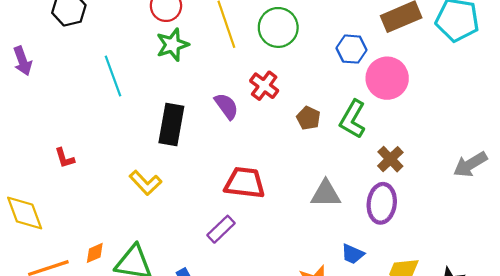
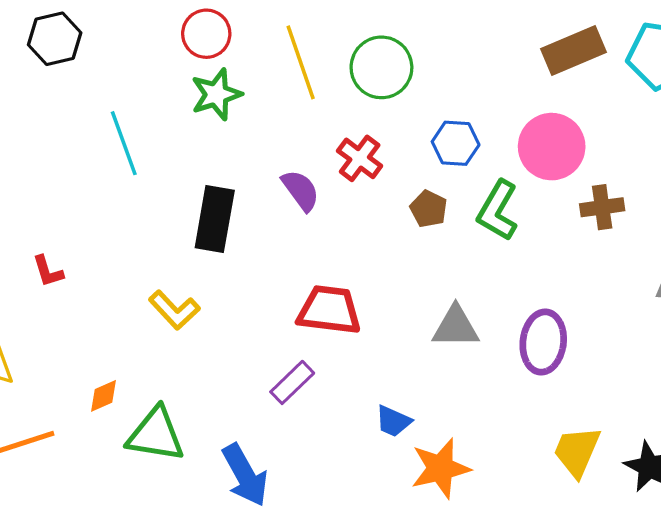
blue hexagon: (352, 49) -> (456, 143), moved
brown cross: (390, 159) -> (602, 207), moved, turned 36
orange diamond: (95, 253) -> (103, 396), moved
blue trapezoid: (353, 254) -> (393, 421), moved

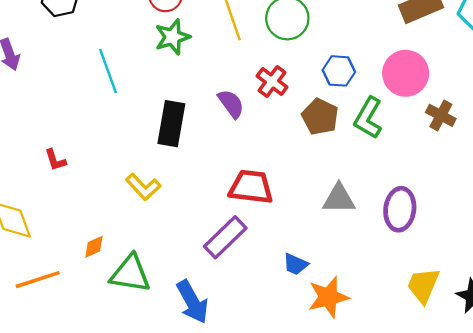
brown cross: (602, 207) -> (441, 115), turned 36
brown pentagon: (429, 209) -> (320, 117), size x1.4
purple rectangle: (292, 382) -> (225, 237), size x1.4

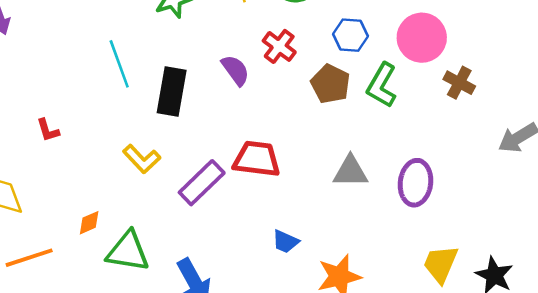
cyan line: (108, 71) -> (119, 64), moved
purple rectangle: (225, 237) -> (202, 183), moved
blue trapezoid: (296, 264) -> (285, 241), moved

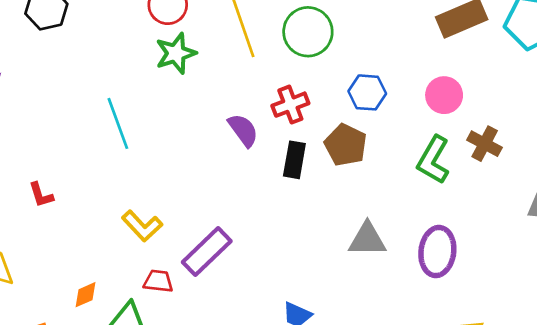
pink circle: (422, 38) -> (444, 95), size x0.7
red cross: (279, 46) -> (290, 105), turned 32
green L-shape: (382, 85) -> (433, 160), moved
black rectangle: (172, 91) -> (294, 160), moved, size x0.7
red trapezoid: (257, 159) -> (158, 281), moved, size x0.6

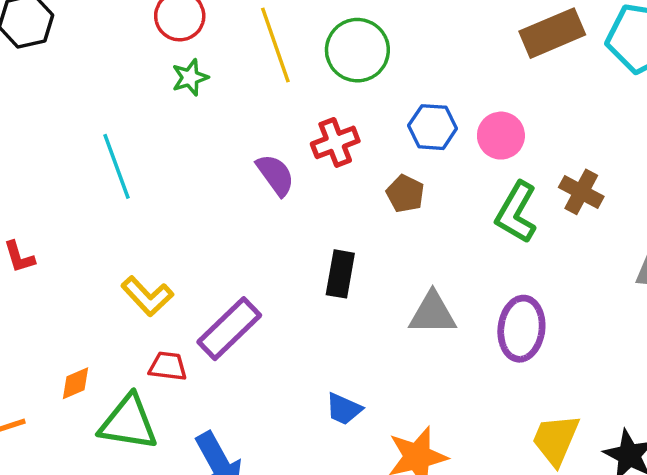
green star: (176, 53) -> (190, 77), size x0.7
pink circle: (444, 95) -> (501, 136), moved
brown pentagon: (346, 145) -> (405, 194), size x0.7
black rectangle: (294, 160) -> (340, 274), moved

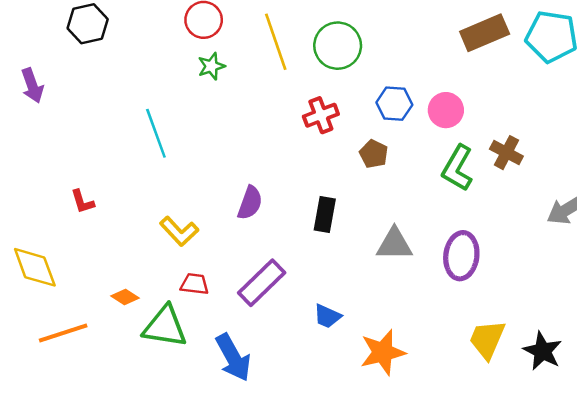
purple semicircle: (275, 175) -> (250, 203), moved, turned 56
purple rectangle: (229, 329) -> (262, 283), moved
orange diamond: (75, 383) -> (125, 297), turned 56

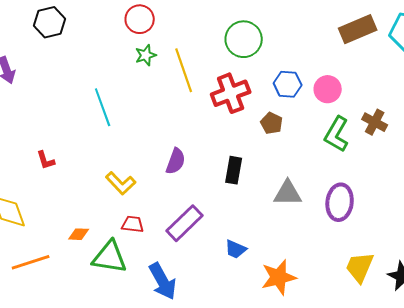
yellow line: (276, 42) -> (184, 70), moved
red cross: (321, 115) -> (231, 93), size x1.4
orange diamond: (125, 297) -> (79, 234), turned -30

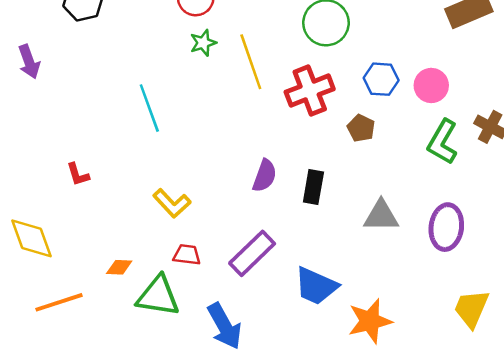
purple semicircle: (176, 161) -> (265, 176), moved
blue trapezoid: (236, 249) -> (316, 286), size x1.6

